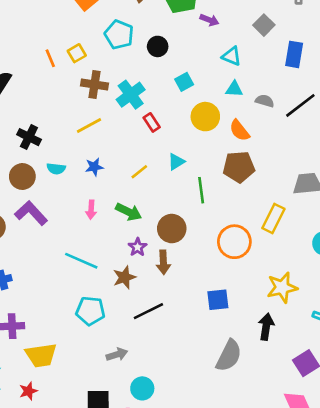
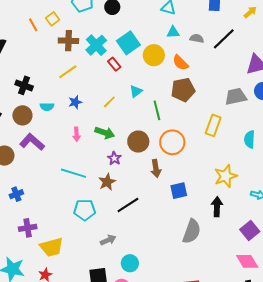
cyan square: (184, 82) -> (128, 43), moved, size x1.6
orange circle: (234, 242) -> (172, 142), moved
brown arrow: (163, 262) -> (156, 168), moved

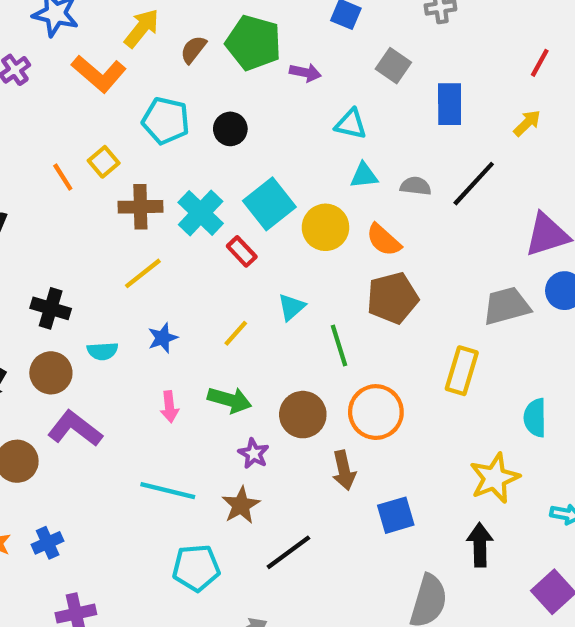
cyan semicircle: (250, 139) -> (535, 418), moved

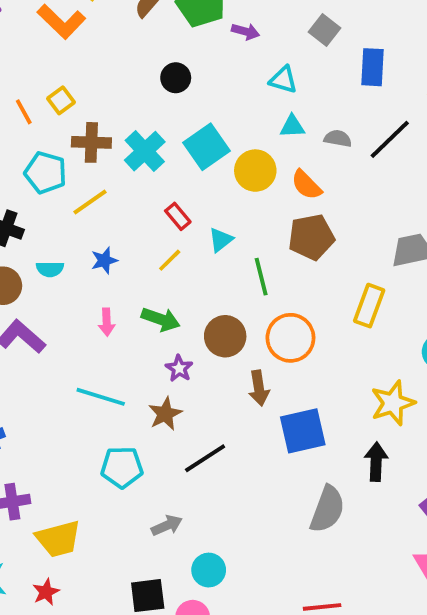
cyan pentagon: (166, 121) -> (46, 173), moved
red rectangle: (242, 251) -> (178, 216), moved
blue square: (396, 515) -> (303, 431), size x1.4

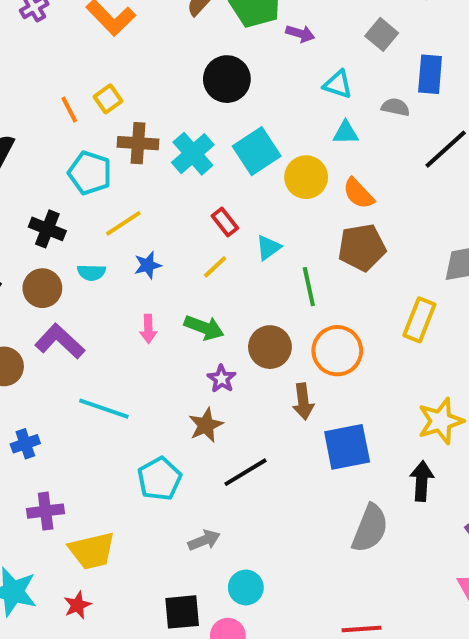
black circle: (176, 78) -> (227, 79), size x1.5
gray semicircle: (338, 138) -> (395, 107), moved
yellow line: (90, 202) -> (123, 223), moved
cyan line: (101, 397) -> (104, 409), moved
cyan pentagon: (122, 467) -> (160, 479), turned -30

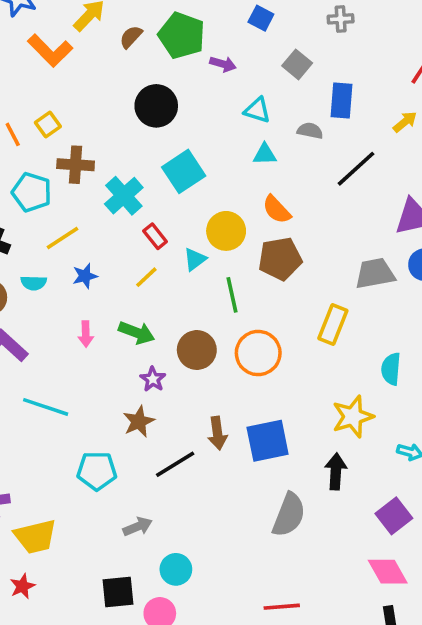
cyan cross: (193, 154) -> (124, 196), moved
yellow circle: (306, 177) -> (226, 231), moved
brown arrow: (303, 401) -> (217, 433), moved
cyan pentagon: (160, 479) -> (97, 471), turned 30

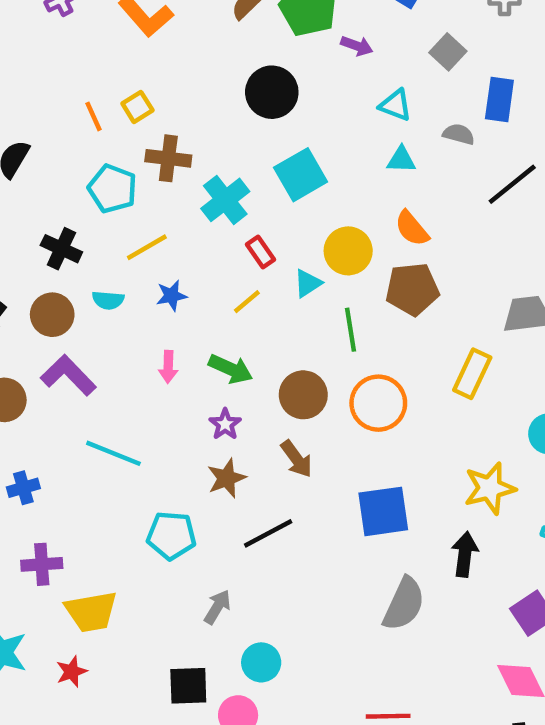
purple star: (153, 379) -> (225, 424), moved
brown arrow: (217, 433) -> (296, 459), moved, turned -32
gray arrow: (138, 526) -> (217, 607), turned -40

